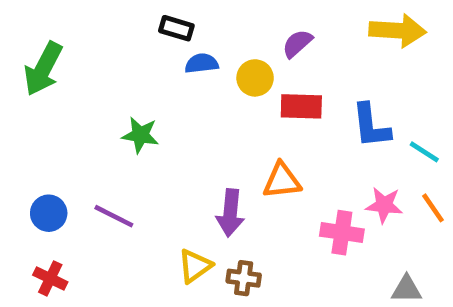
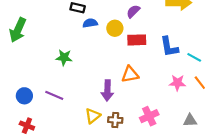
pink cross: (342, 233) -> (149, 116), moved, turned -30

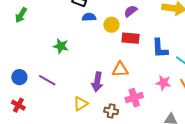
green arrow: (18, 30) -> (21, 15), size x0.7
pink cross: (149, 116) -> (134, 98), moved
brown cross: (115, 120) -> (111, 111), moved

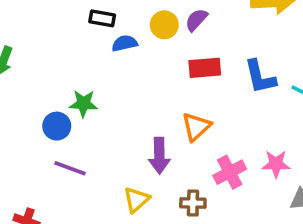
yellow circle: (111, 25) -> (164, 25), moved
orange triangle: (120, 69) -> (196, 127), turned -30
blue circle: (19, 77) -> (57, 126), moved
pink star: (163, 83) -> (276, 164), moved

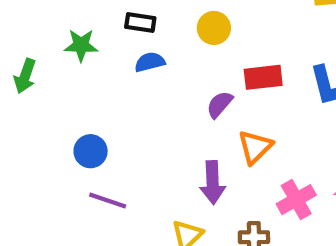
purple semicircle: (196, 20) -> (220, 104), moved
blue semicircle: (125, 43) -> (150, 62), moved
green star: (83, 103) -> (81, 45), moved

